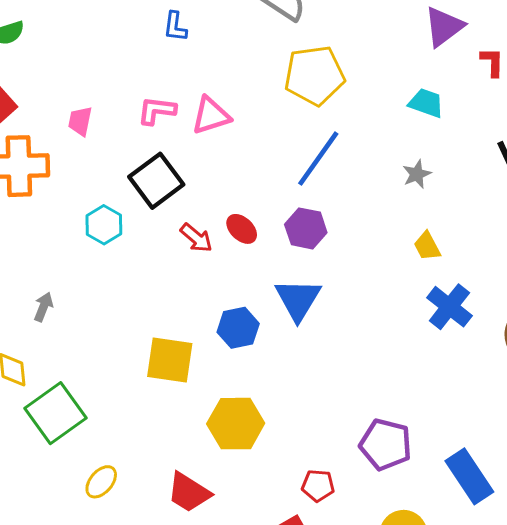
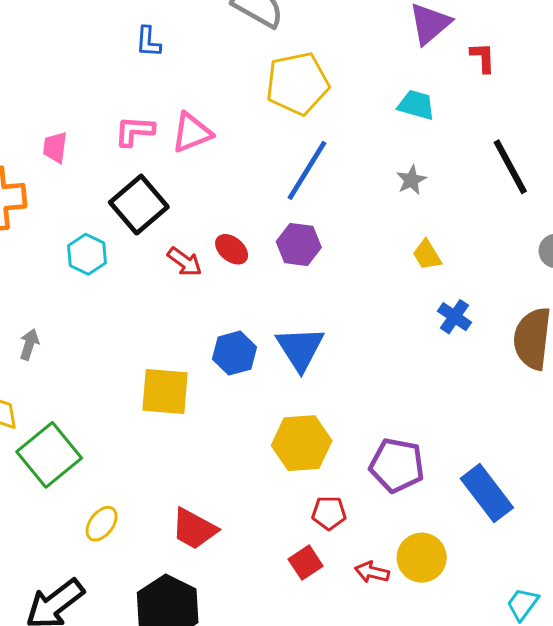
blue triangle: (298, 299) -> (300, 349), moved
blue cross: (449, 307) -> (454, 317), size x0.7
yellow hexagon: (236, 424) -> (302, 443), moved

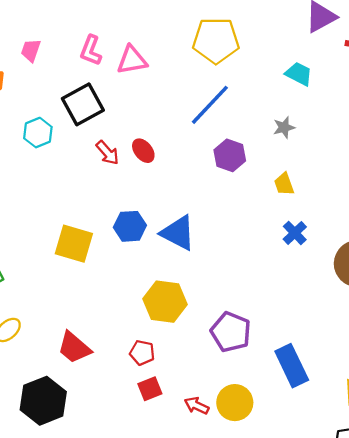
pink L-shape: (135, 131) -> (91, 50), turned -84
purple hexagon: (299, 244) -> (230, 155), moved
blue triangle: (300, 349) -> (178, 233), turned -42
red pentagon: (329, 513) -> (142, 353), moved

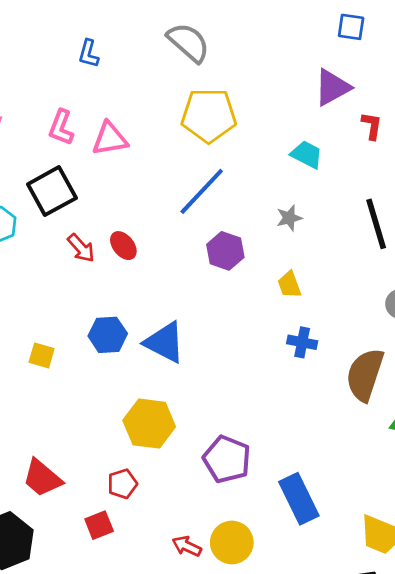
blue cross: (295, 233) -> (302, 342), turned -35
yellow square: (74, 244) -> (42, 355), size x0.6
red pentagon: (142, 353) -> (122, 484), turned -30
red square: (150, 389) -> (99, 525), moved

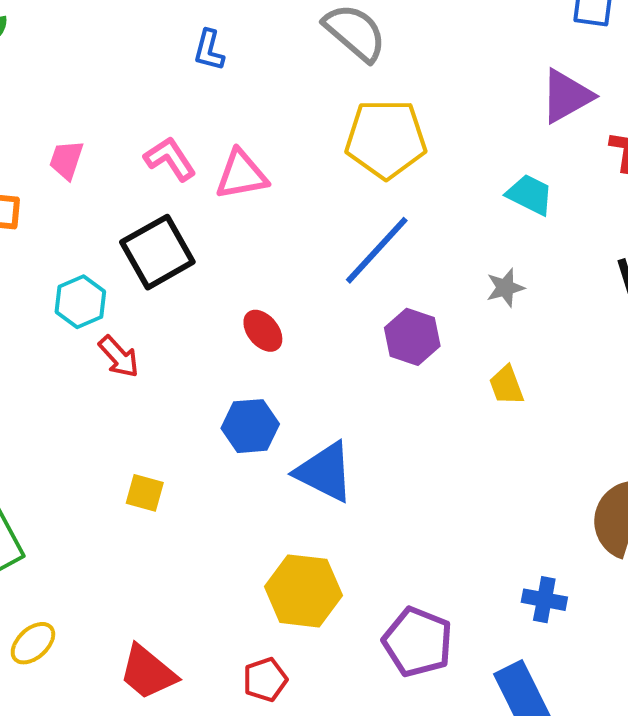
pink L-shape: (61, 127) -> (170, 159), turned 126
red arrow: (81, 248) -> (119, 357), moved
blue hexagon: (108, 335) -> (250, 426), moved
blue cross: (302, 342) -> (544, 600), moved

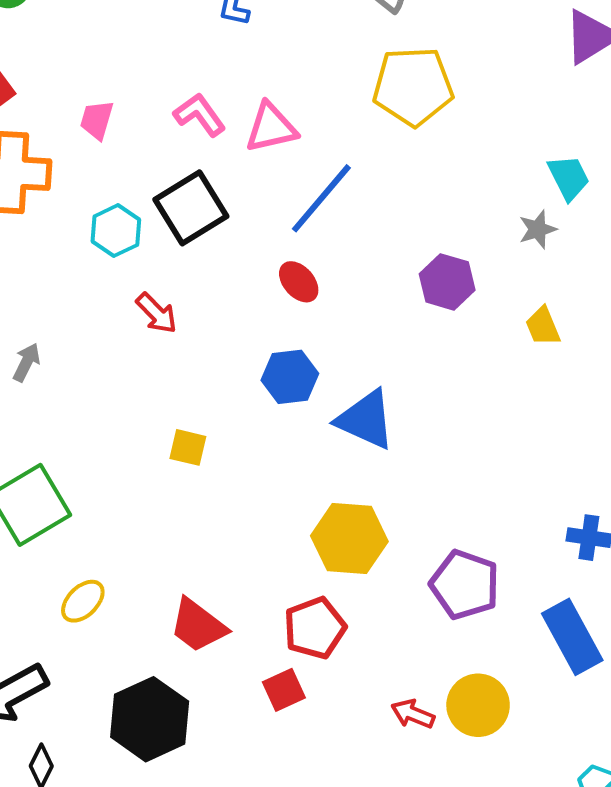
cyan trapezoid: (530, 195) -> (569, 178), moved, turned 39
blue line: (377, 250) -> (321, 198), moved
cyan hexagon: (80, 302) -> (116, 231), moved
red pentagon: (265, 680) -> (315, 628), size x1.4

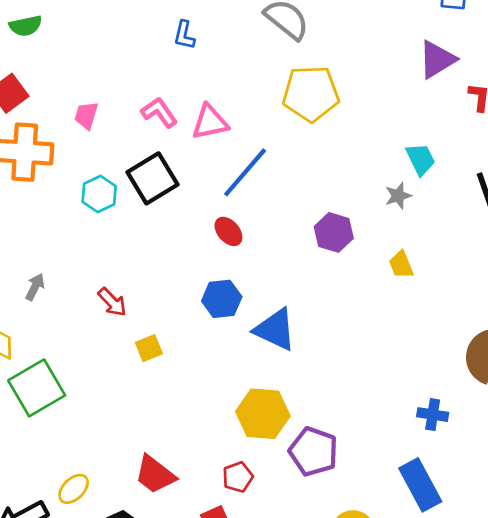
red arrow: (157, 313) -> (112, 302), moved
yellow square: (188, 447) -> (149, 348), turned -36
purple pentagon: (465, 585) -> (313, 452), moved
yellow ellipse: (83, 601) -> (74, 489), moved
red pentagon: (315, 628) -> (238, 477), size x0.7

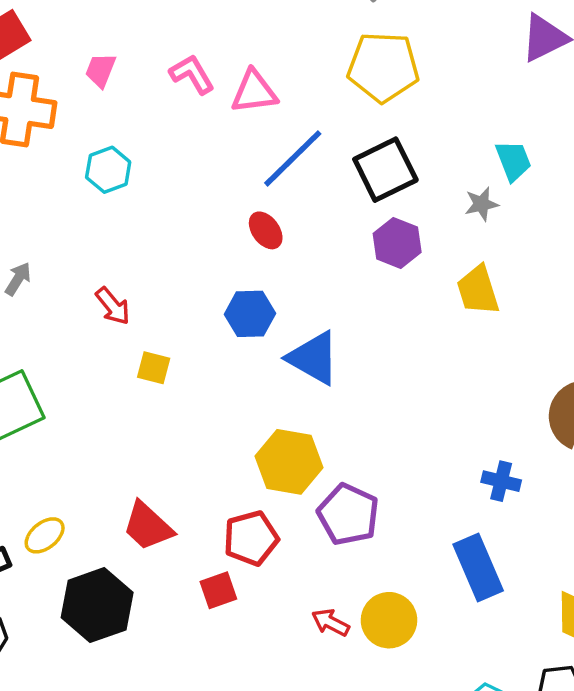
black square: (152, 178) -> (385, 170), moved
yellow trapezoid: (401, 265) -> (478, 290), size x1.4
yellow square: (149, 348) -> (154, 368), turned 32
red pentagon: (238, 477) -> (251, 538), size x1.4

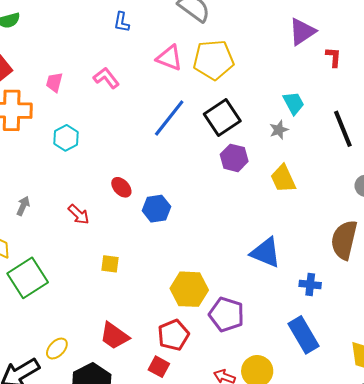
pink triangle: (254, 92) -> (169, 58), moved, turned 36
red ellipse: (266, 230) -> (121, 187), moved
blue triangle: (313, 358) -> (266, 253), moved
yellow square: (154, 368) -> (110, 264), moved
red square: (218, 590) -> (159, 367), turned -35

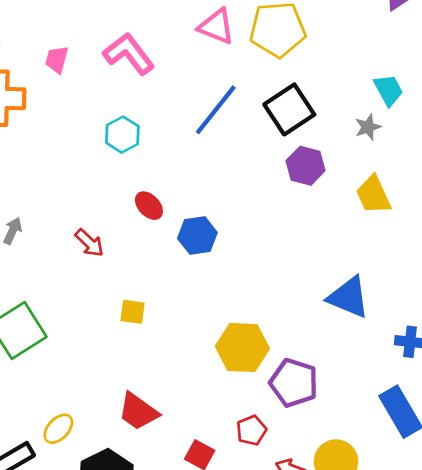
pink L-shape: (106, 78) -> (129, 54), size x1.4
cyan hexagon: (66, 138) -> (122, 135), moved
red pentagon: (173, 335) -> (251, 430), moved, size x0.7

